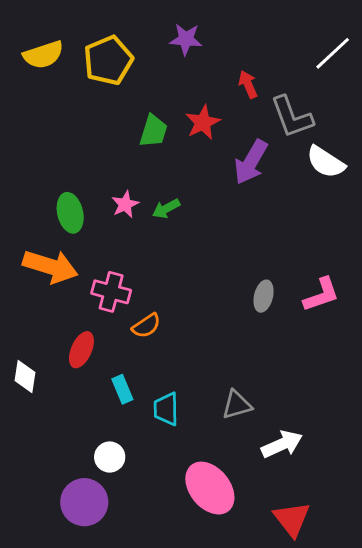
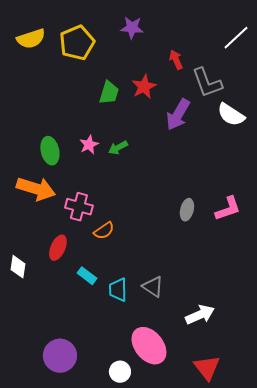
cyan rectangle: (122, 389) -> (87, 276), turned -30
gray triangle: (237, 405) -> (153, 287), moved, turned 50
white circle: (110, 457) -> (120, 372), moved

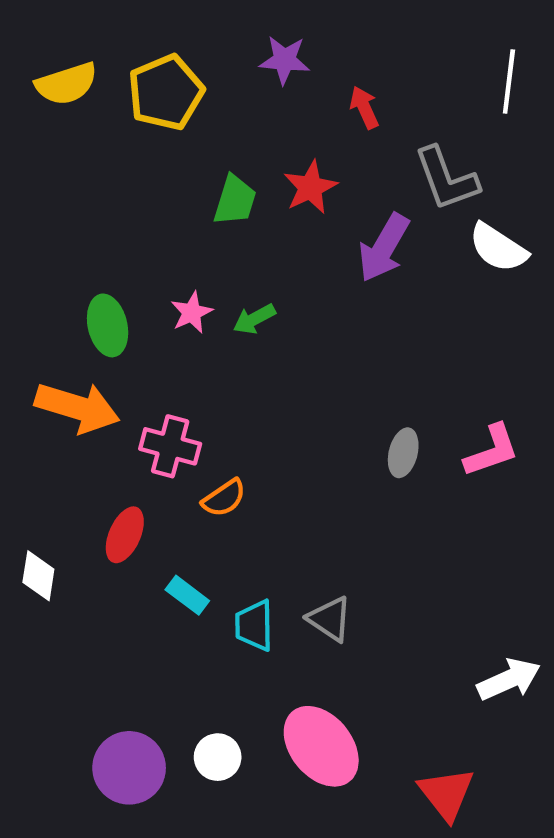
white line: (236, 38) -> (509, 82), turned -40
red arrow: (176, 60) -> (364, 107), moved
white arrow: (200, 315) -> (509, 679), moved
white circle: (120, 372) -> (218, 757), moved

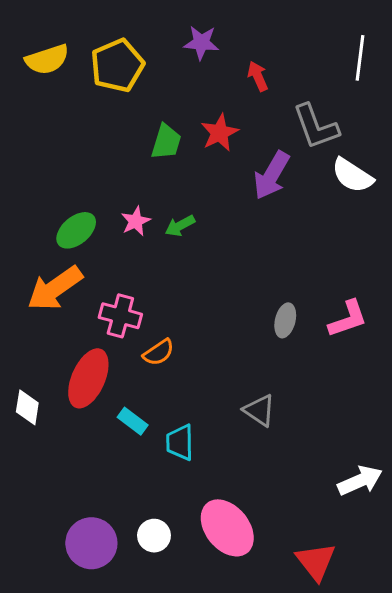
green ellipse: (108, 325) -> (76, 230), turned 63
orange arrow: (77, 407) -> (55, 288), turned 128
red ellipse: (125, 535) -> (88, 378), size x1.5
gray triangle: (330, 619) -> (259, 410), moved

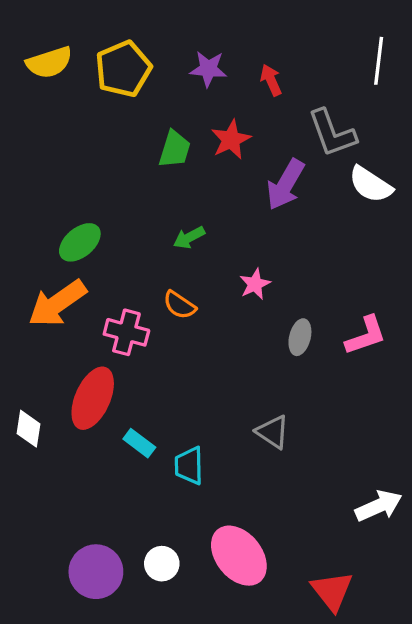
purple star: (201, 43) -> (208, 69), moved
pink star: (136, 221) -> (255, 284), moved
orange semicircle: (159, 352) -> (179, 305), moved, turned 68

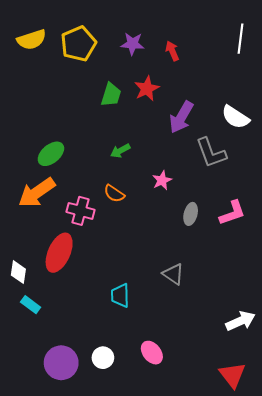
gray L-shape: (332, 133) -> (211, 153), moved
cyan rectangle: (139, 443) -> (31, 305), moved
pink ellipse: (239, 556) -> (152, 353), size x0.6
red triangle: (332, 591) -> (232, 375), moved

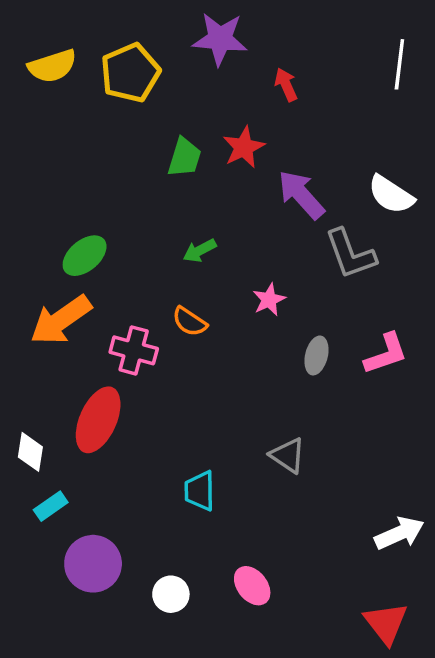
purple star: (132, 44) -> (220, 39), moved, size x1.4
purple arrow: (181, 117) -> (301, 195), turned 108
cyan rectangle: (31, 305) -> (51, 506), turned -72
purple circle: (61, 363) -> (93, 564), moved

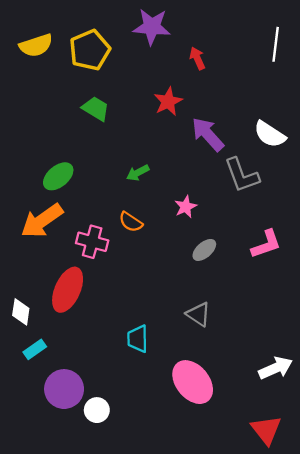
green trapezoid: (184, 157) -> (96, 109), moved, turned -76
gray ellipse: (316, 355) -> (204, 250), moved, turned 35
pink ellipse: (252, 586) -> (193, 382), moved, size x1.6
white circle: (171, 594) -> (97, 410), moved

